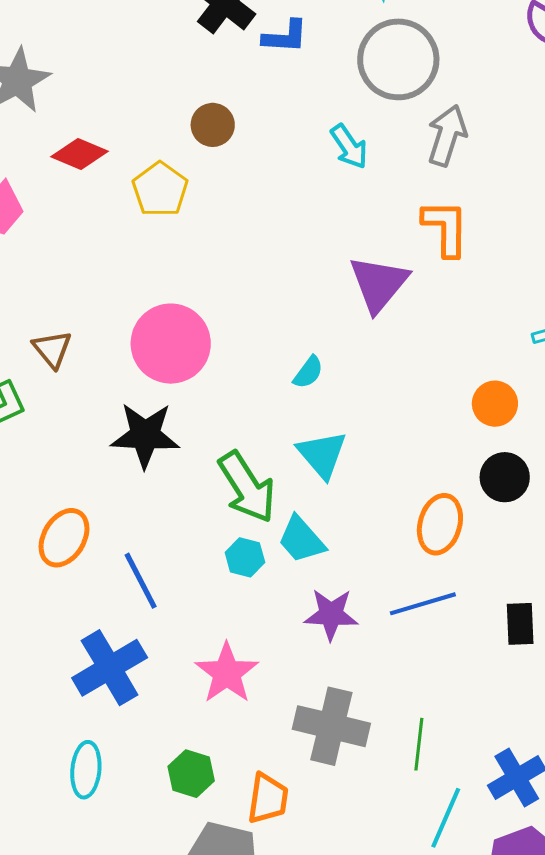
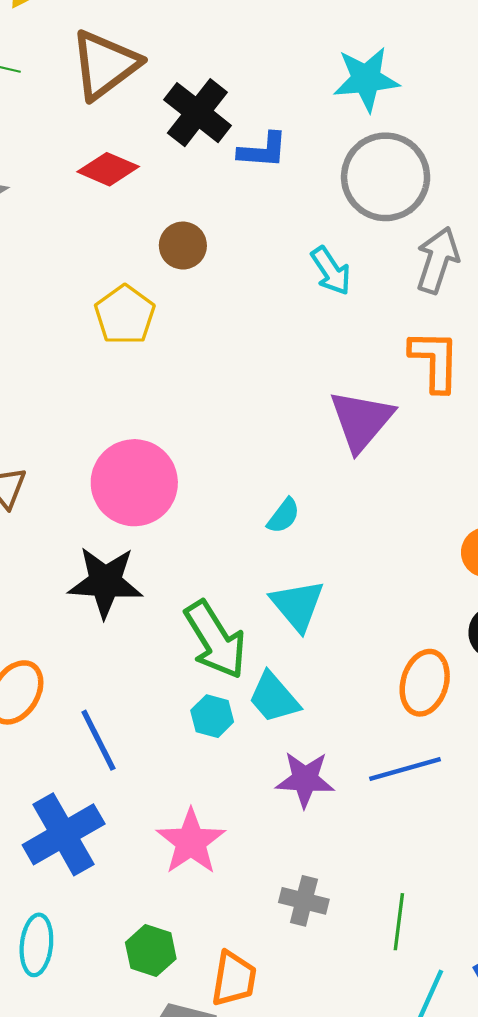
red diamond: (80, 154) -> (108, 169), moved
gray cross: (331, 726) -> (304, 901), size x0.6

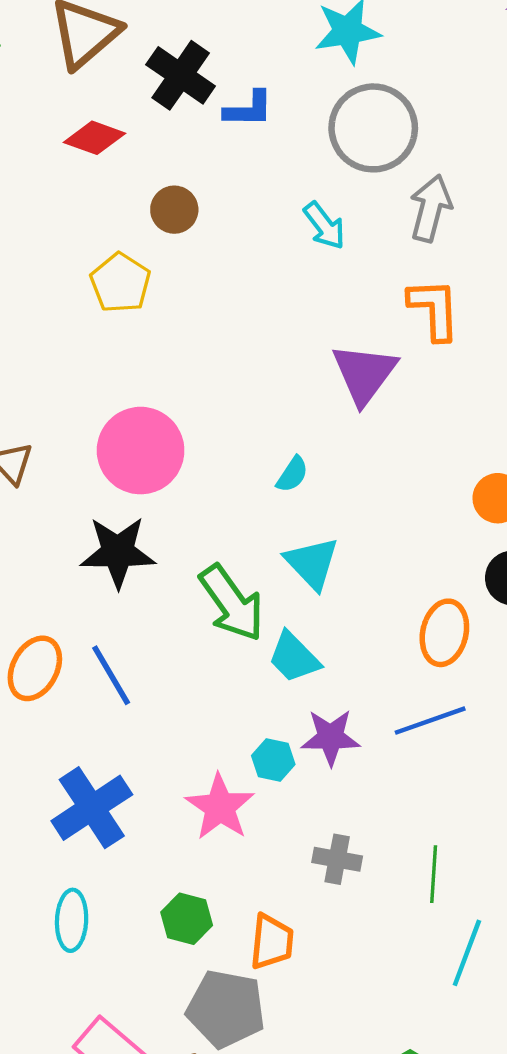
cyan hexagon: (212, 716) -> (273, 760), moved
blue line: (98, 740) -> (111, 675), moved

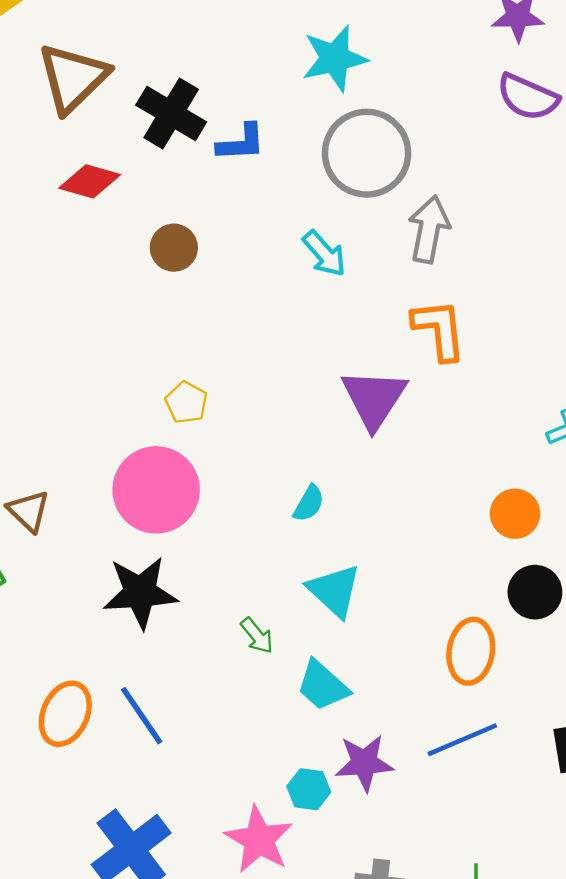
yellow pentagon: (120, 283) -> (186, 402), moved, size x0.7
green arrow: (232, 603) -> (257, 636), size x0.5

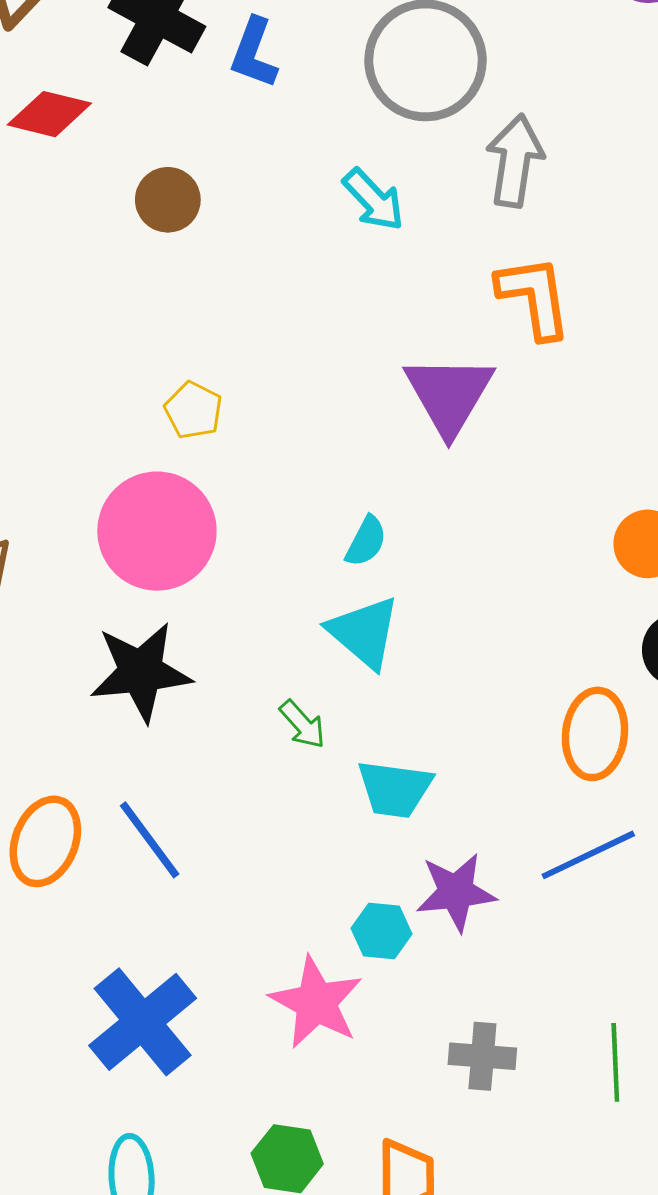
blue L-shape: (241, 143) -> (254, 53), turned 116
cyan triangle: (334, 591) -> (364, 632), moved
cyan trapezoid: (323, 686) -> (395, 789), turned -32

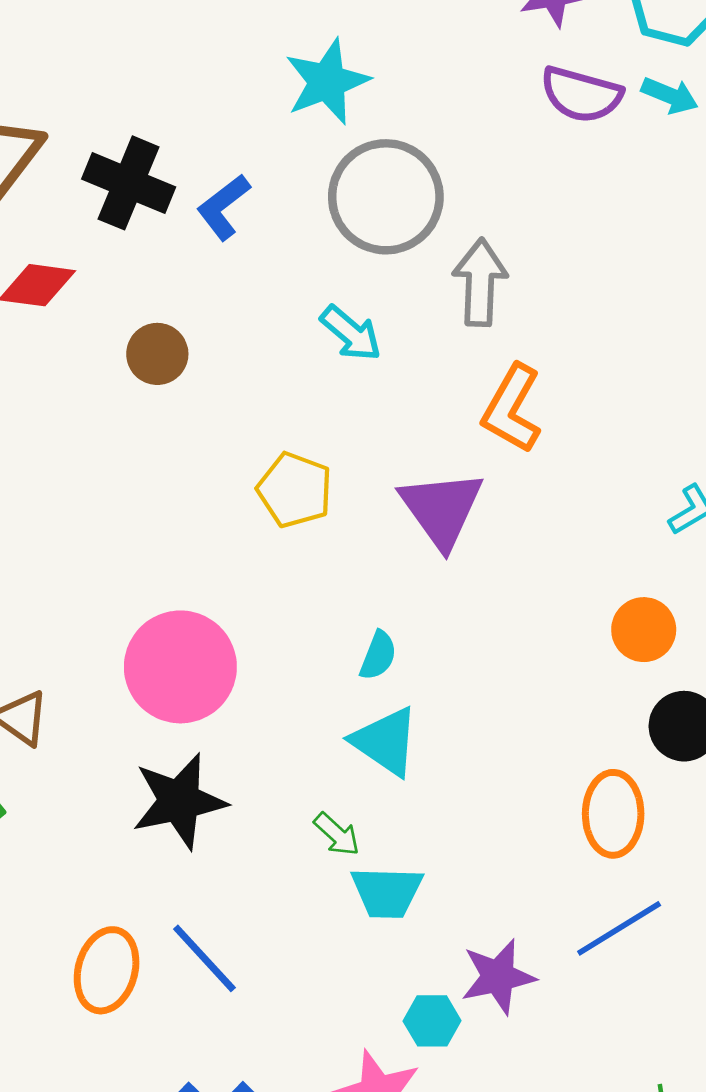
blue L-shape: (254, 53) -> (223, 207), turned 38
orange L-shape: (534, 297) -> (512, 409), turned -136
yellow pentagon: (193, 410) -> (295, 490), moved, size x1.4
cyan trapezoid: (395, 789) -> (387, 892), moved

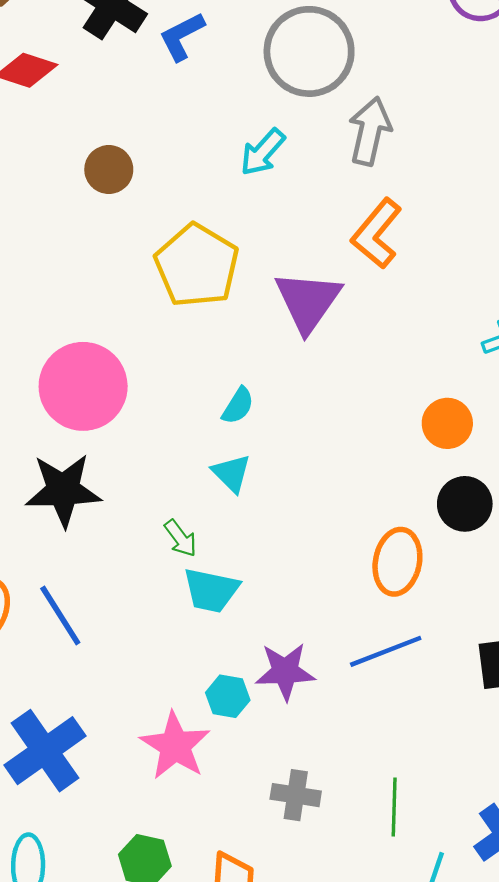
cyan arrow: (351, 333) -> (263, 152), turned 81
brown circle: (157, 354) -> (109, 170), moved
yellow pentagon: (295, 490) -> (197, 266), size x1.4
cyan triangle: (385, 741) -> (231, 473), size x0.7

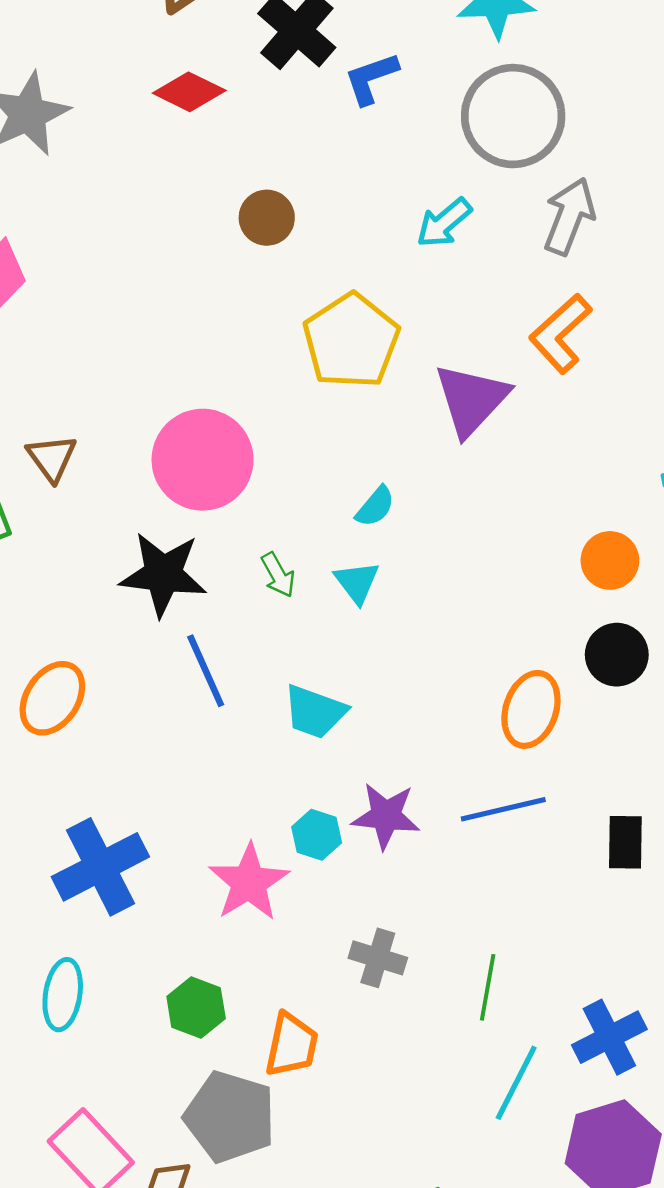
green arrow: (180, 538) -> (278, 575), moved
blue line: (60, 616) -> (206, 671), moved

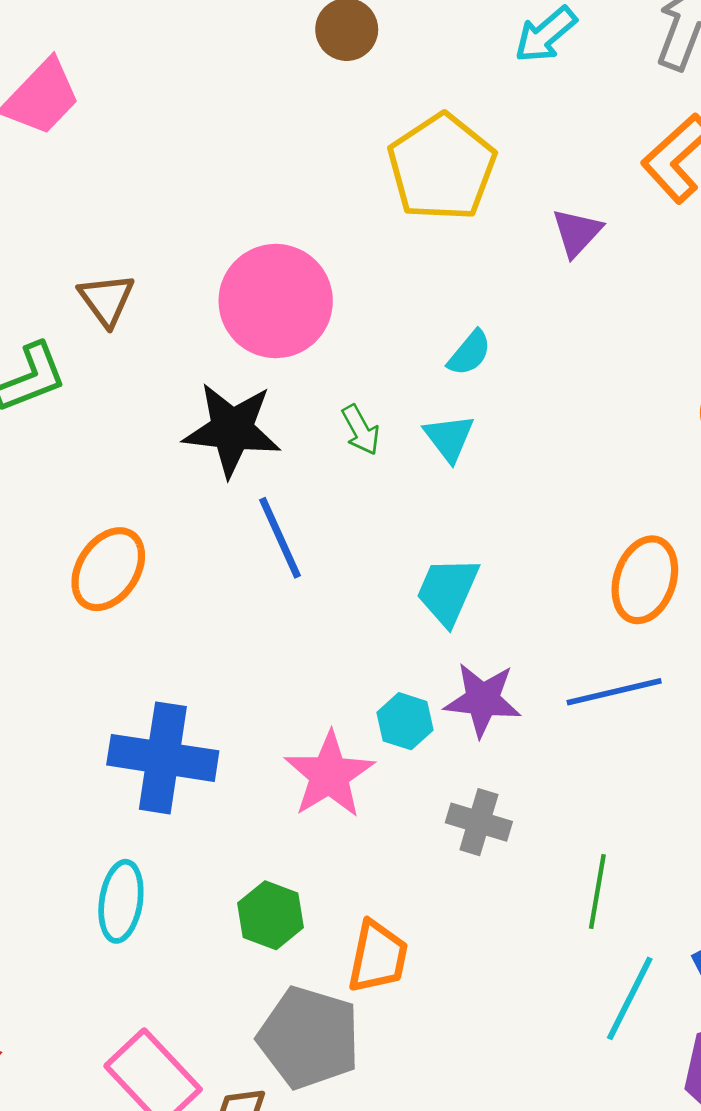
purple triangle: (471, 399) -> (577, 232), size x0.6
cyan trapezoid: (315, 712) -> (448, 591), moved, turned 94
blue cross: (100, 867) -> (163, 758), turned 36
gray cross: (378, 958) -> (479, 822), moved

